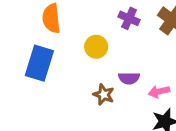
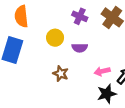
purple semicircle: (129, 78) -> (80, 48), moved

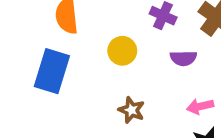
purple semicircle: (80, 48) -> (183, 58), moved

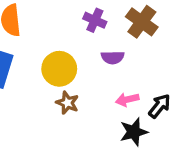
yellow circle: (122, 51) -> (59, 69), moved, size x1.4

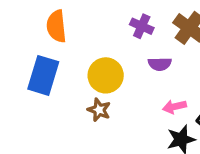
brown star: (67, 103) -> (99, 110), moved

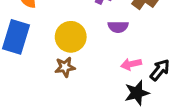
brown star: (99, 110) -> (65, 67), turned -30

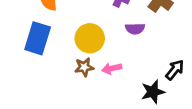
pink arrow: (131, 64) -> (112, 68), moved

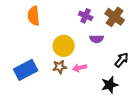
blue rectangle: (38, 38) -> (26, 70), moved, turned 45
black arrow: (175, 70) -> (122, 60), moved

